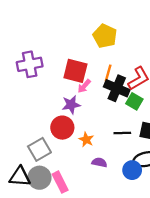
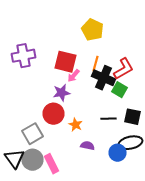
black triangle: (20, 177) -> (14, 159), turned 50

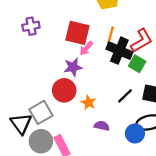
purple cross: (24, 56) -> (31, 26), size x0.7
black line: (108, 119) -> (125, 96), turned -42
black triangle: (14, 159) -> (21, 124), moved

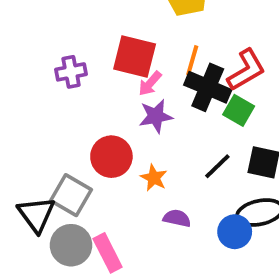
purple cross: (31, 26) -> (71, 72), moved
purple star: (73, 67) -> (156, 116), moved
gray square: (41, 112) -> (71, 195), turned -30

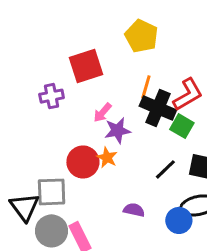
red square: (135, 56) -> (86, 66), moved, turned -32
pink arrow: (150, 83) -> (102, 113), moved
orange star: (154, 178) -> (107, 157), moved
gray square: (71, 195) -> (52, 192), turned -32

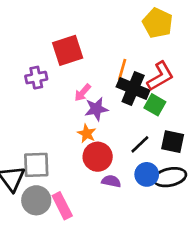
yellow pentagon: (141, 36) -> (158, 23), moved
red circle: (83, 162) -> (98, 157), moved
blue circle: (179, 220) -> (147, 174), moved

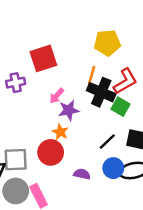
yellow pentagon: (158, 23) -> (107, 43), moved, turned -30
red circle: (98, 157) -> (51, 152), moved

